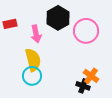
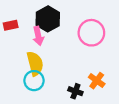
black hexagon: (58, 18) -> (48, 19), moved
black cross: (83, 86) -> (75, 91), moved

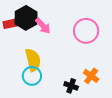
black hexagon: (48, 19) -> (26, 18), moved
pink arrow: (38, 36) -> (43, 26), moved, turned -30

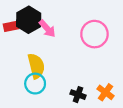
orange cross: (91, 76) -> (105, 92), moved

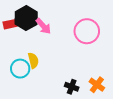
yellow semicircle: (36, 66) -> (33, 60), size x0.7
cyan circle: (35, 84) -> (20, 69), moved

